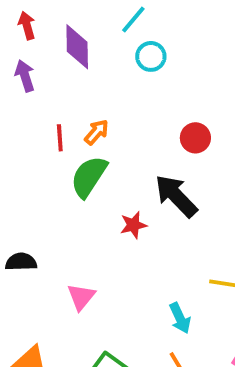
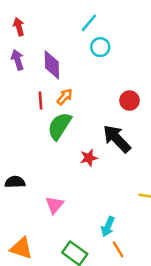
purple diamond: (77, 47) -> (52, 65), moved
cyan arrow: (180, 318) -> (108, 227), moved, turned 48

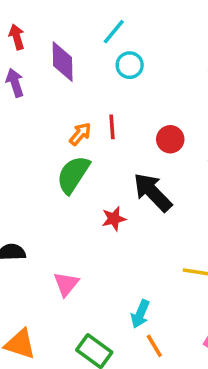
purple diamond: (52, 65) -> (63, 62), moved
red line: (40, 101) -> (112, 127), moved

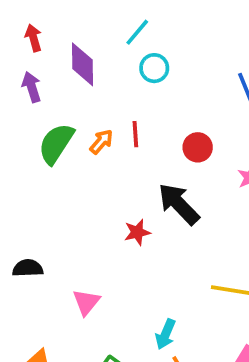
green semicircle: (73, 175) -> (56, 144), moved

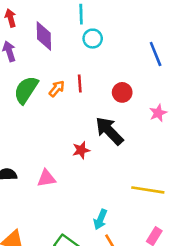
cyan line: (137, 32) -> (81, 14), turned -42
pink triangle: (86, 302) -> (46, 178), moved, turned 42

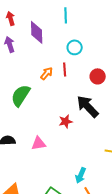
cyan circle: (93, 39) -> (75, 47), moved
green semicircle: (26, 90) -> (21, 95), moved

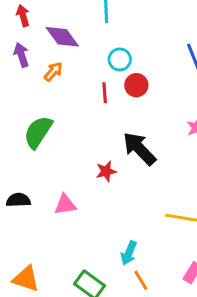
purple diamond: (37, 32) -> (62, 37), turned -35
orange arrow: (47, 73) -> (53, 72), moved
red circle: (98, 76) -> (136, 85), moved

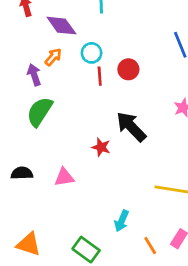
purple arrow: (21, 55) -> (34, 75), moved
cyan circle: (120, 59) -> (92, 53), moved
red star: (106, 171) -> (101, 147), turned 30
orange line: (141, 280) -> (150, 246), moved

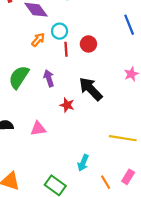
orange arrow: (53, 57) -> (38, 40), moved
purple arrow: (34, 75) -> (49, 78), moved

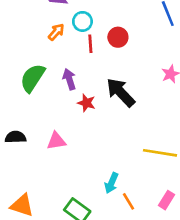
red star: (67, 105) -> (86, 103), moved
orange line: (106, 182) -> (128, 201), moved

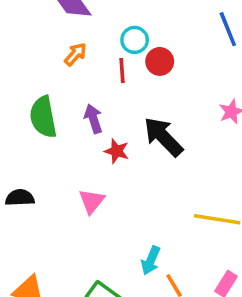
cyan circle: (82, 21) -> (135, 40), moved
green semicircle: (33, 78) -> (43, 117), turned -44
pink triangle: (56, 141) -> (92, 201), moved, turned -42

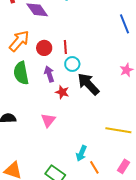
cyan circle: (135, 40) -> (72, 64), moved
orange arrow: (75, 54) -> (19, 41), moved, size x1.6
red circle: (160, 61) -> (44, 48), moved

